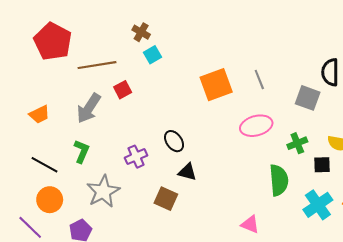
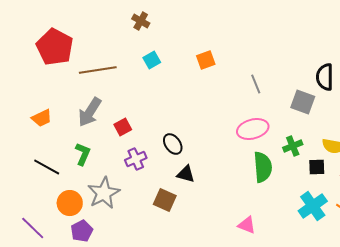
brown cross: (141, 32) -> (141, 21), moved
orange square: (216, 85) -> (206, 60), moved, size x0.6
red square: (123, 90) -> (123, 127), moved
green semicircle: (279, 180) -> (263, 167), moved
orange circle: (50, 200) -> (70, 203), moved

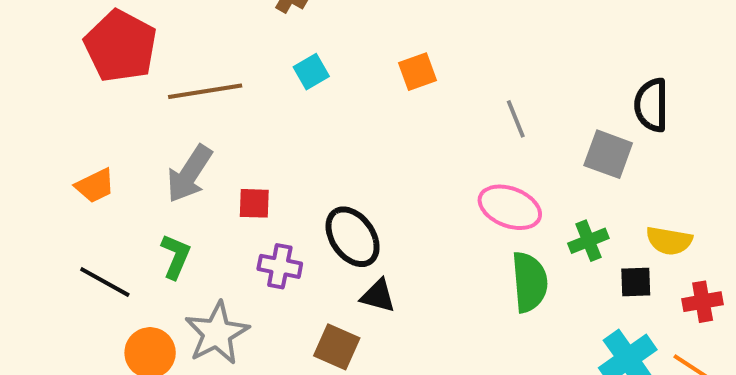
red square: (123, 127) -> (254, 203), turned 30
pink ellipse: (253, 129) -> (510, 207), turned 36
black ellipse: (173, 144) -> (353, 237), size x1.4
purple cross: (136, 159) -> (280, 266), turned 35

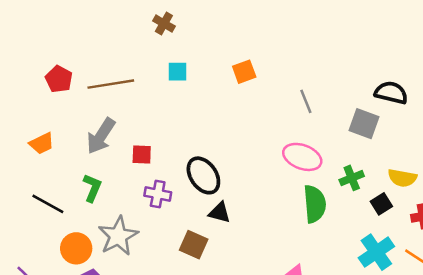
red pentagon: (121, 46) -> (59, 79), moved, size x0.6
cyan square: (311, 72) -> (178, 72), turned 30
black semicircle: (651, 105) -> (391, 93), turned 104
black square: (636, 282) -> (381, 204), turned -30

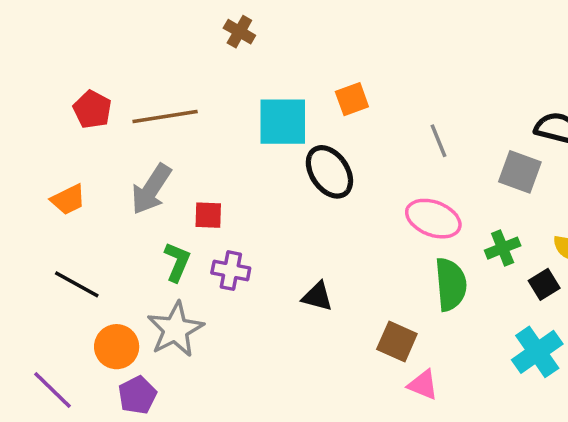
cyan square: (178, 72) -> (283, 122), moved, size x1.8
black ellipse: (203, 175) -> (329, 172), moved
green L-shape: (92, 188) -> (177, 262), moved
brown square: (194, 245) -> (397, 342), moved

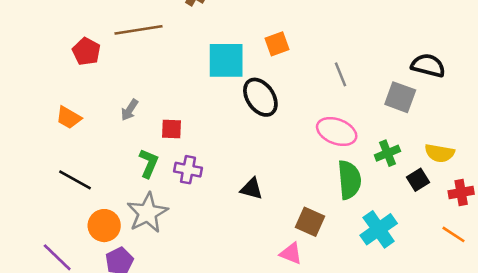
brown line: (165, 116) -> (138, 30), moved
gray arrow: (151, 189) -> (130, 110), size x0.6
orange trapezoid: (68, 200) -> (69, 118), turned 56
cyan cross: (537, 352) -> (379, 229), moved
pink triangle: (423, 385) -> (291, 253), moved

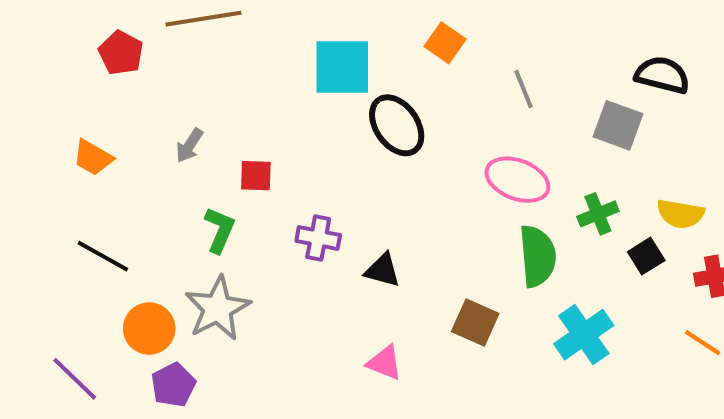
orange square: (277, 44) -> (445, 43), moved, turned -35
purple cross: (188, 170) -> (318, 238), moved
pink triangle: (291, 253) -> (385, 363), moved

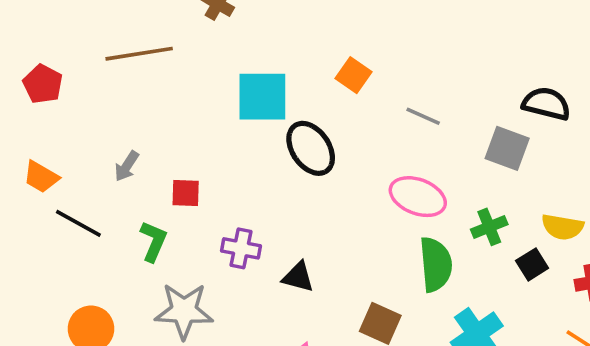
red pentagon: (121, 53) -> (43, 84), moved
gray line: (523, 89) -> (423, 116), turned -44
black line: (103, 256) -> (78, 223), moved
gray star: (218, 308) -> (184, 311), moved, turned 30

